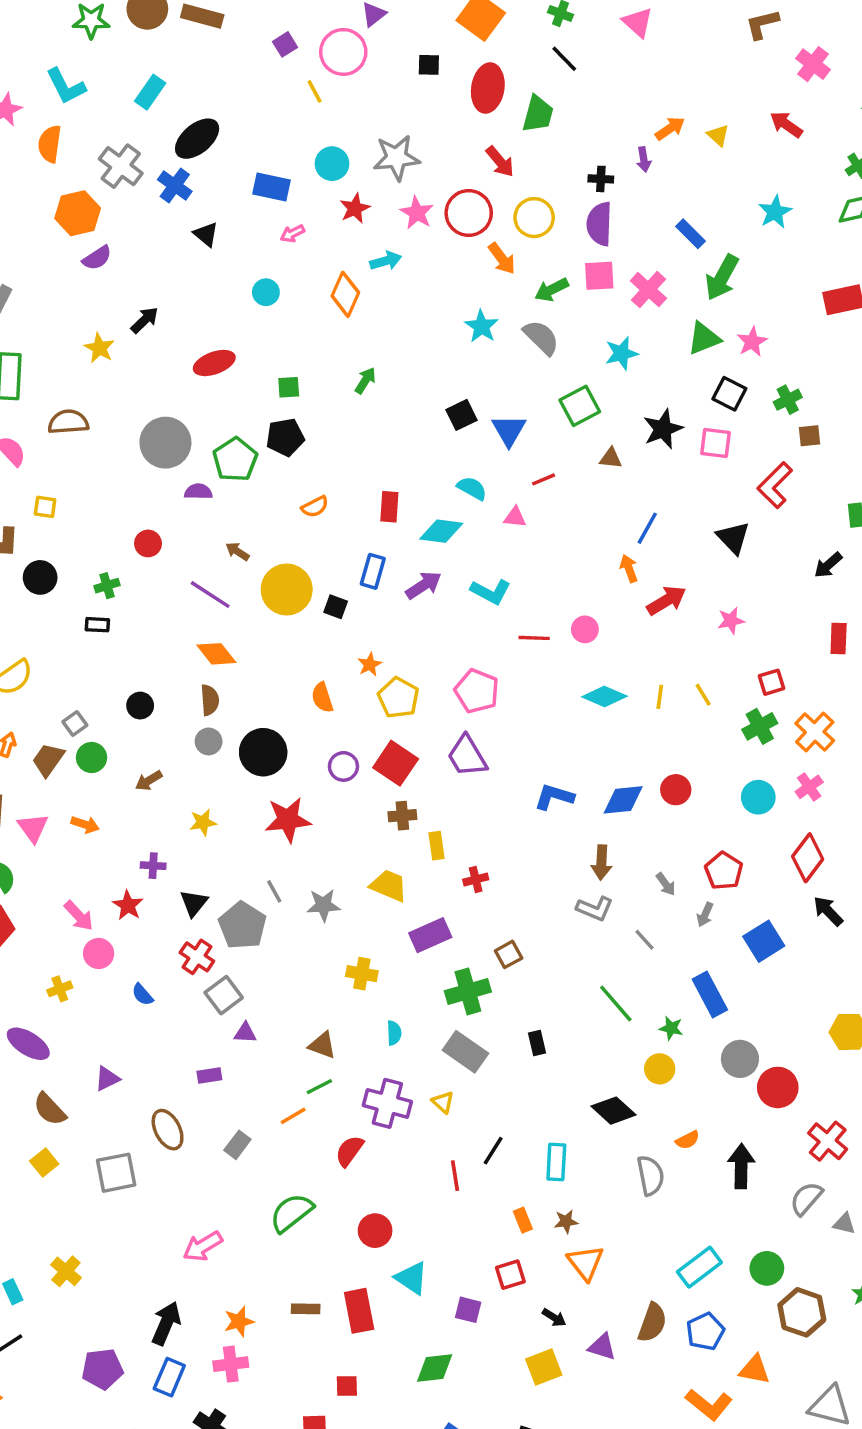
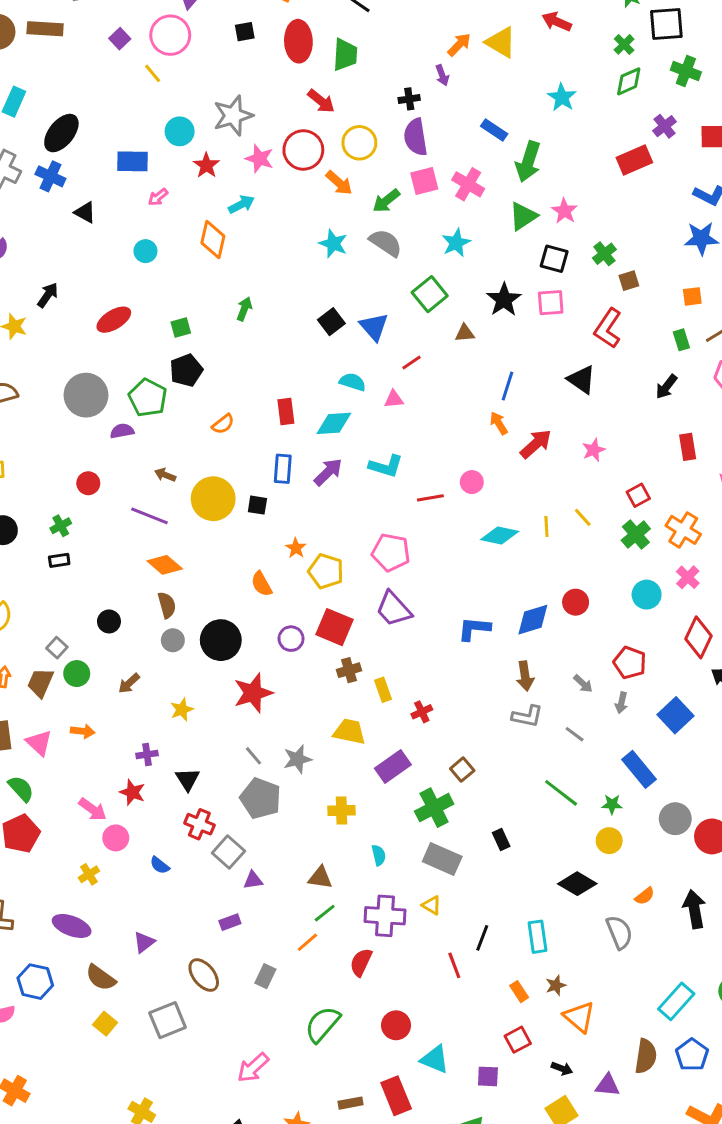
yellow triangle: (718, 135) -> (501, 42), size x1.6
gray pentagon: (242, 925) -> (261, 798), moved

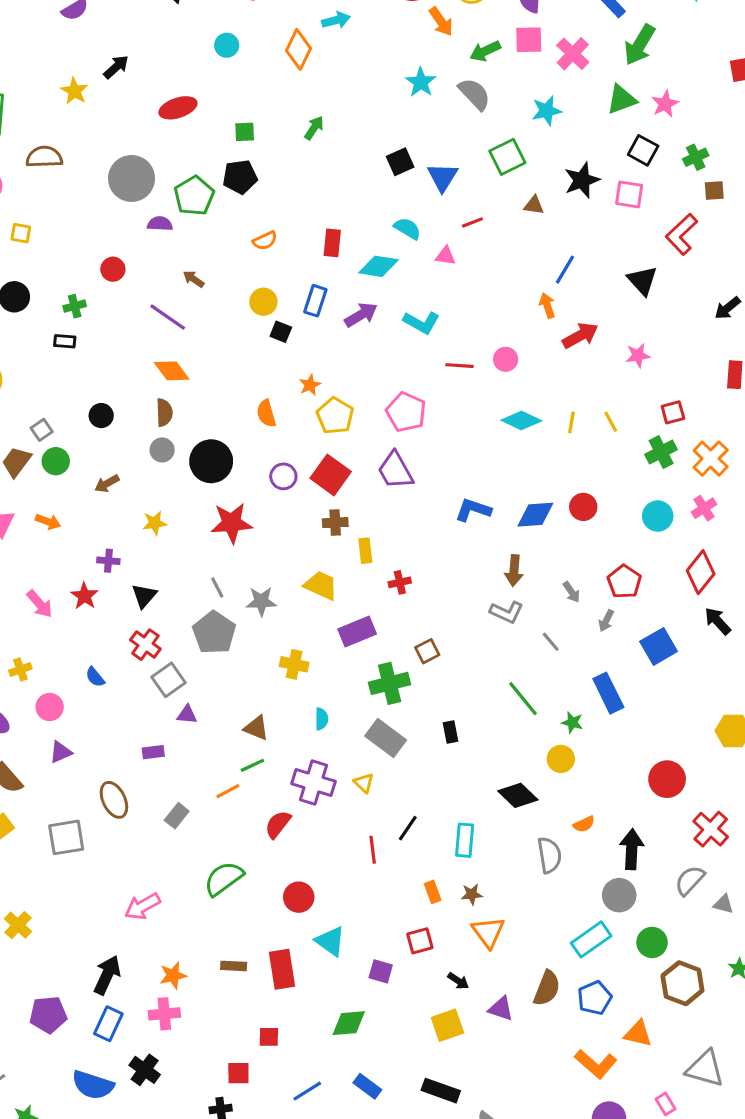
yellow circle: (213, 499) -> (263, 302), moved, size x0.6
gray circle: (675, 819) -> (619, 895), moved
pink circle: (116, 838) -> (50, 707), moved

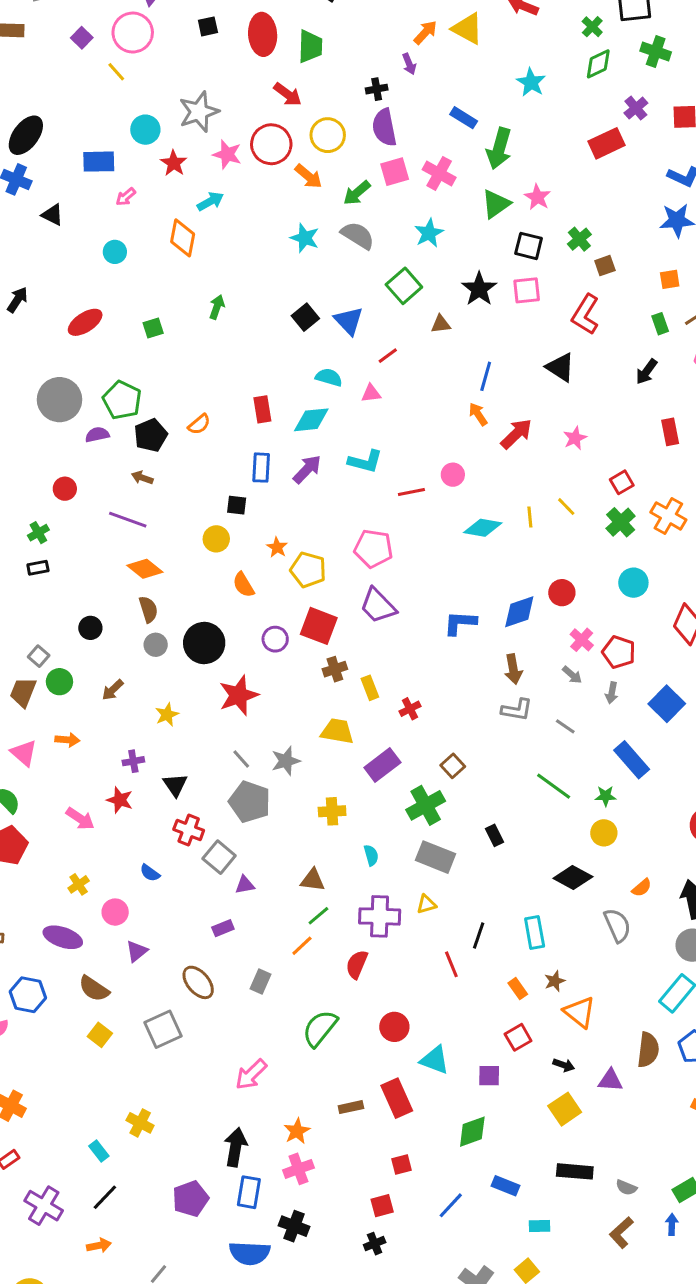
black pentagon: (240, 177) -> (151, 435), moved
yellow circle: (263, 302) -> (216, 539), moved
pink cross: (704, 508) -> (582, 640), moved
yellow triangle: (364, 783) -> (426, 904), turned -45

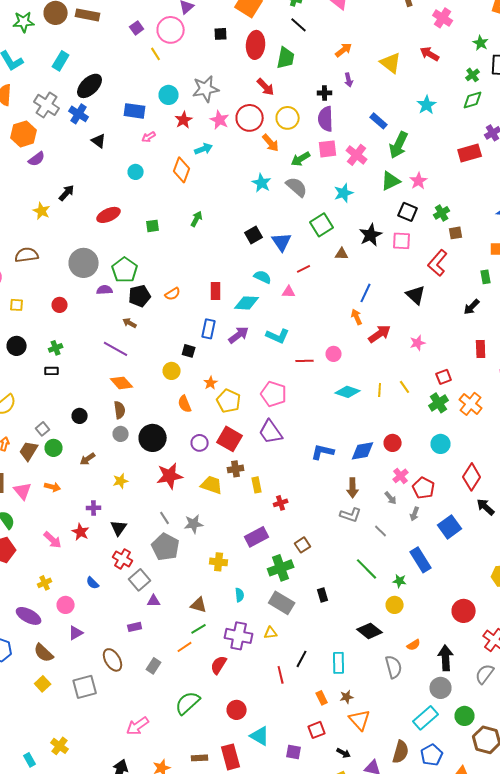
orange arrow: (425, 32) -> (344, 50), moved
red circle: (65, 489) -> (60, 305), moved
yellow trapezoid: (337, 731) -> (212, 485), moved

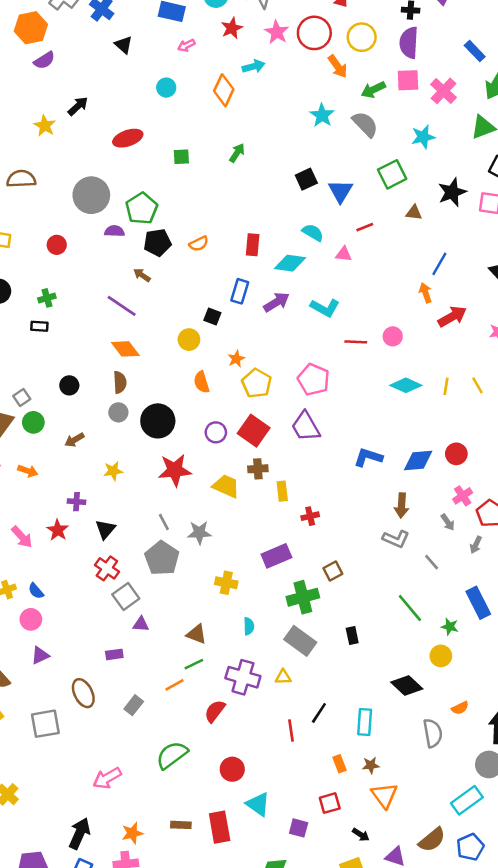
blue semicircle: (93, 583) -> (36, 591), moved
brown semicircle: (401, 752) -> (432, 840), turned 30

